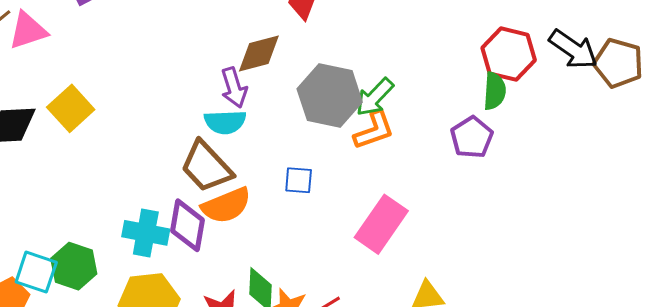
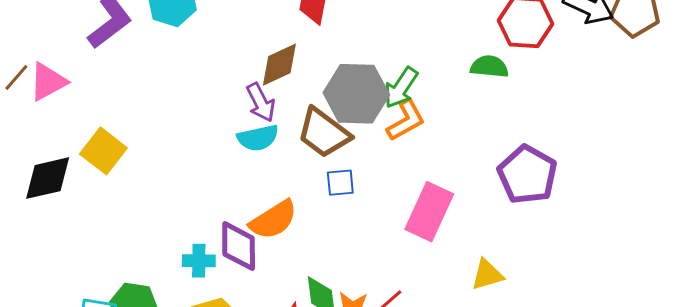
green semicircle: (495, 91) -> (489, 67), moved, turned -78
purple pentagon: (472, 137) -> (527, 175), moved, size x1.4
brown trapezoid: (206, 167) -> (324, 133), moved
cyan cross: (146, 233) -> (199, 261), size x0.7

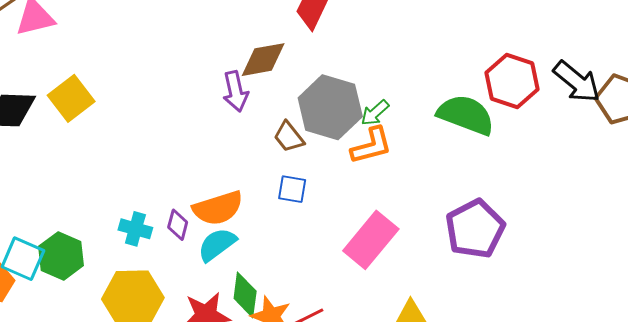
green semicircle: (489, 67) -> (466, 115), size x1.5
green arrow: (401, 88) -> (375, 113), size x0.7
brown trapezoid: (324, 133) -> (289, 137), size x0.6
cyan semicircle: (258, 138) -> (217, 245), moved, turned 141
purple diamond: (239, 246) -> (178, 225), size x0.6

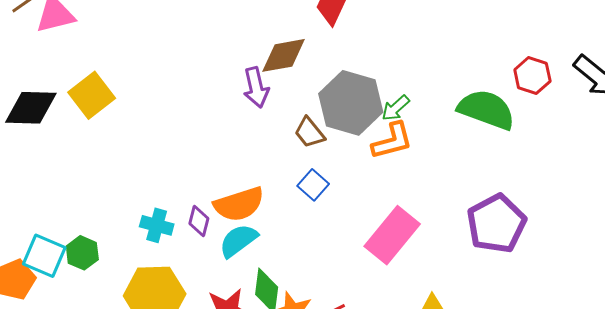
red hexagon: (512, 81) -> (532, 76), size x0.7
blue square: (292, 189) -> (313, 185), turned 32
green hexagon: (61, 256) -> (82, 253), size x0.7

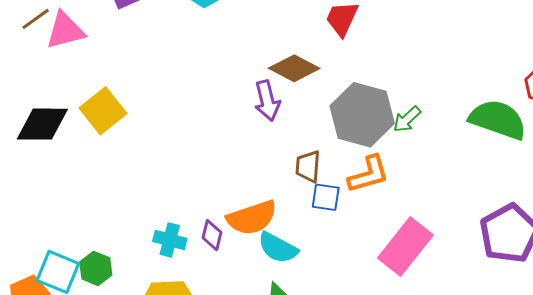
brown diamond: (283, 55) -> (294, 68), turned 39
brown trapezoid: (309, 133) -> (308, 166), moved, turned 44
orange L-shape: (392, 141) -> (368, 174), moved
blue square: (313, 185) -> (326, 197), turned -32
cyan semicircle: (238, 241) -> (278, 248), moved, turned -114

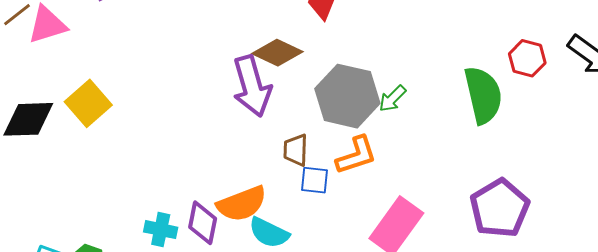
purple arrow: (267, 101) -> (252, 86), size x1.5
green semicircle: (498, 120) -> (483, 95), turned 60
purple diamond: (212, 235) -> (203, 223), size x1.4

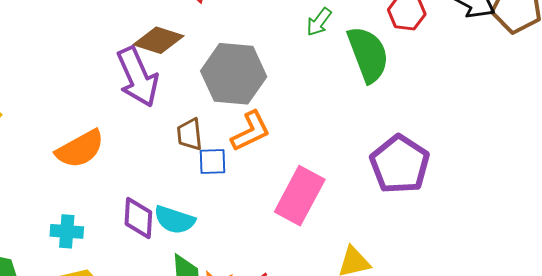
green arrow: (392, 99) -> (319, 22), moved
orange semicircle: (242, 204) -> (80, 149), moved
purple diamond: (203, 223) -> (138, 218), moved

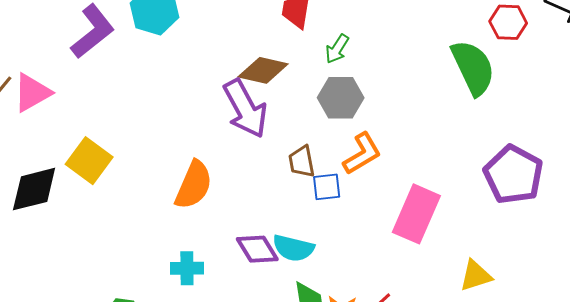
green arrow: (319, 22) -> (337, 49), moved
gray hexagon: (234, 74) -> (341, 98), size x0.7
orange semicircle: (80, 149) -> (194, 185), turned -33
purple diamond: (138, 218) -> (257, 249), turned -30

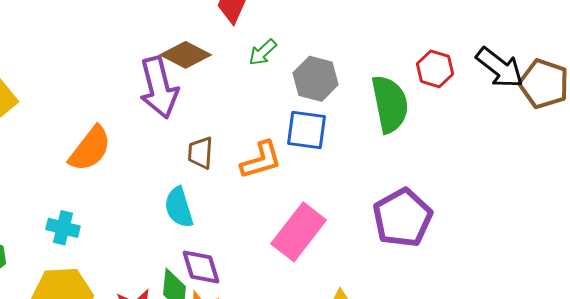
gray hexagon: (341, 98) -> (316, 79), moved
blue square: (327, 187) -> (307, 130), moved, size x1.4
cyan semicircle: (293, 248) -> (179, 207), moved, turned 45
purple diamond: (257, 249) -> (201, 267), moved

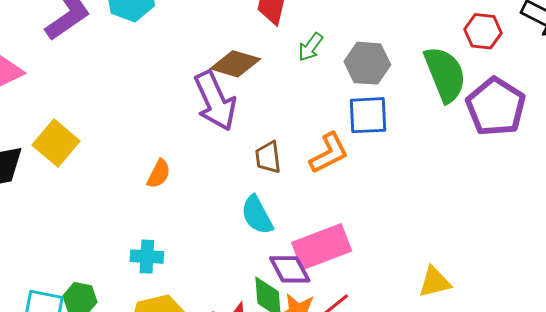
orange semicircle: (90, 149) -> (159, 174), size x0.6
purple pentagon: (402, 218) -> (496, 107), moved
pink rectangle: (299, 232) -> (322, 247), moved, turned 42

